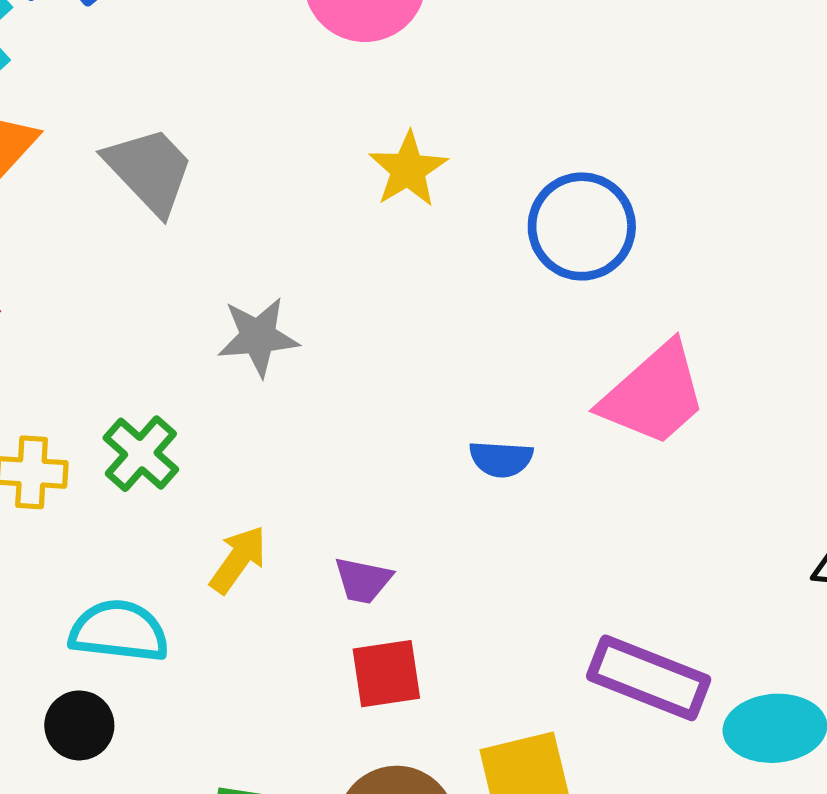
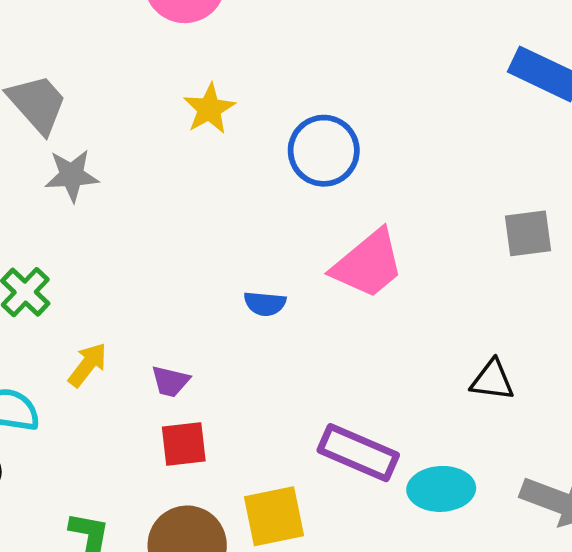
gray star: (258, 337) -> (72, 175), moved

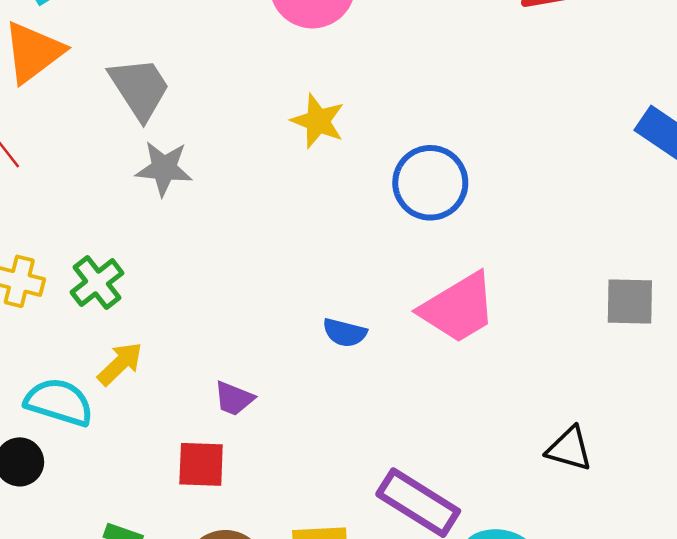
yellow star: (209, 109) -> (318, 121), turned -30
yellow arrow: (88, 365) -> (120, 364), moved
red square: (184, 444) -> (201, 464), moved

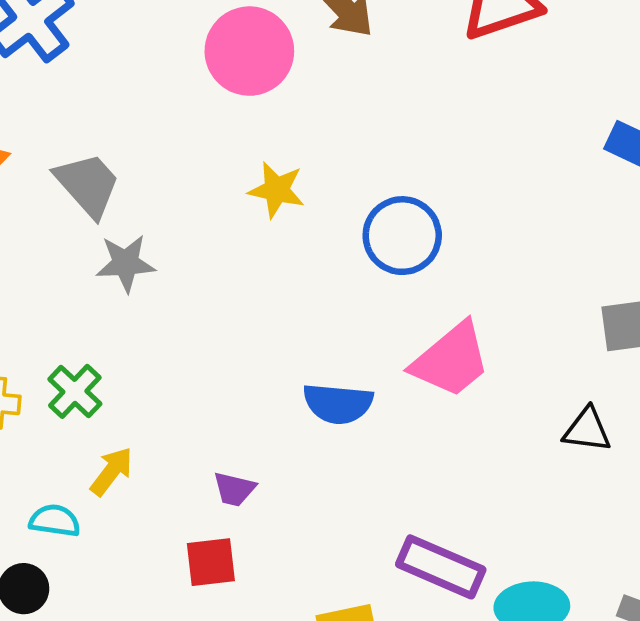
blue semicircle: (345, 333) -> (338, 404), size x1.5
cyan semicircle: (59, 402) -> (55, 521), size x0.7
black triangle: (569, 449) -> (587, 430), moved

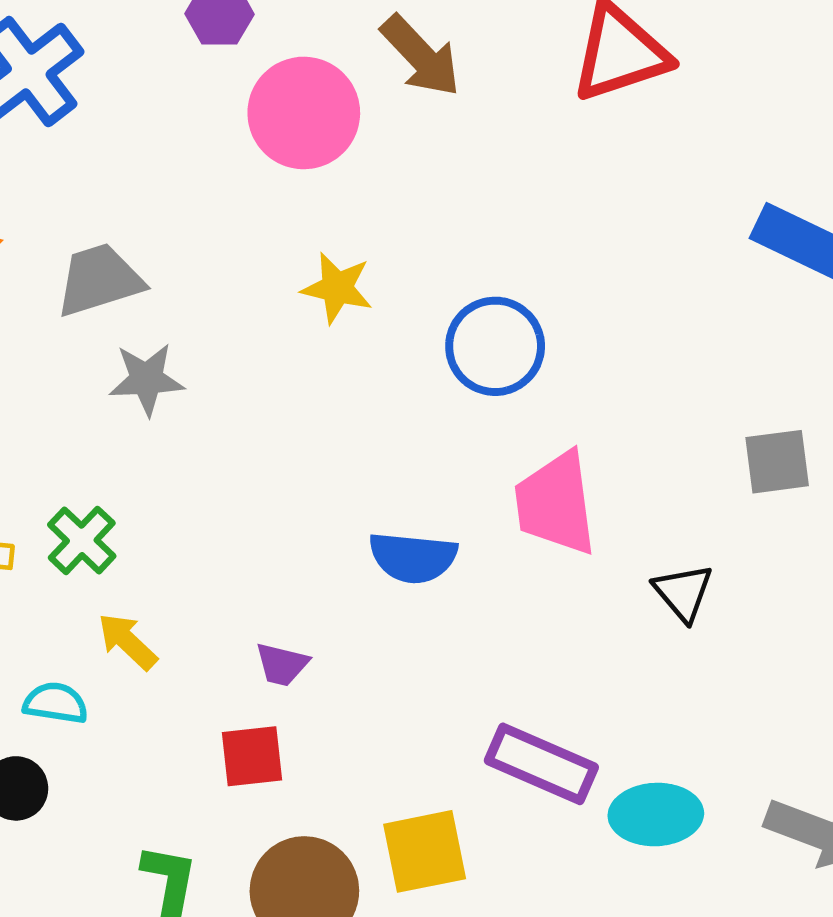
gray trapezoid: (88, 185) -> (99, 280), turned -66
pink trapezoid: (451, 360) -> (556, 503), turned 122
black triangle: (587, 430) -> (683, 593), moved, turned 42
yellow arrow: (112, 471) -> (127, 641), turned -84

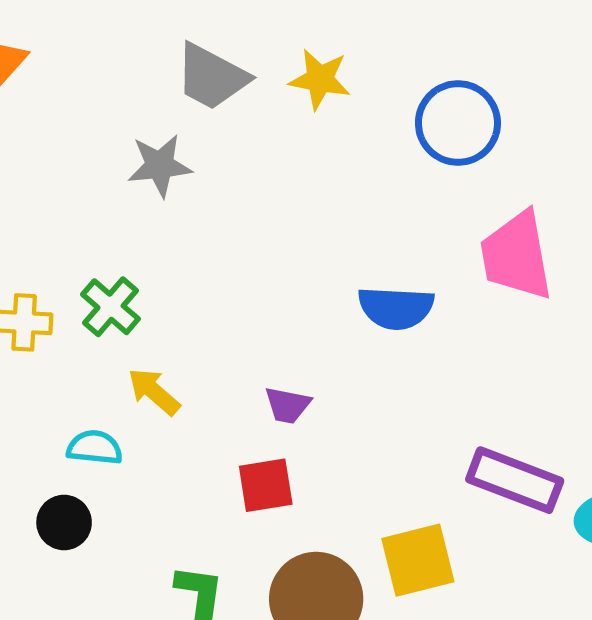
gray trapezoid: (99, 280) -> (212, 77), moved, turned -132

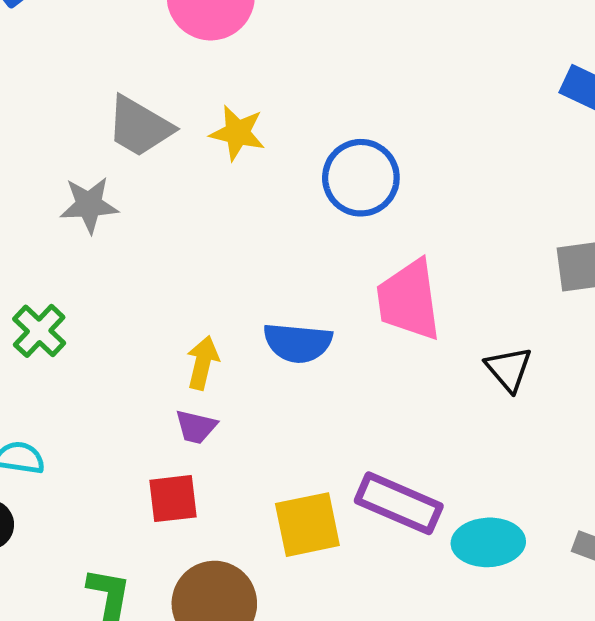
yellow arrow: (154, 392) -> (203, 363), moved, turned 60
yellow square: (418, 560) -> (307, 525), moved

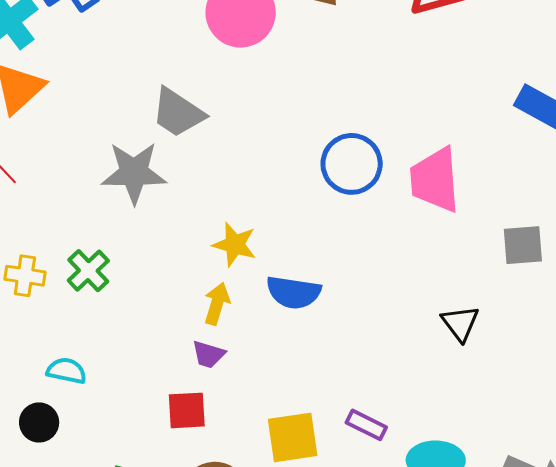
yellow star: (237, 133) -> (235, 245), moved
gray star: (89, 205) -> (134, 173), size x1.4
pink trapezoid: (409, 300) -> (435, 180), moved
purple rectangle: (399, 503) -> (366, 425), size x0.6

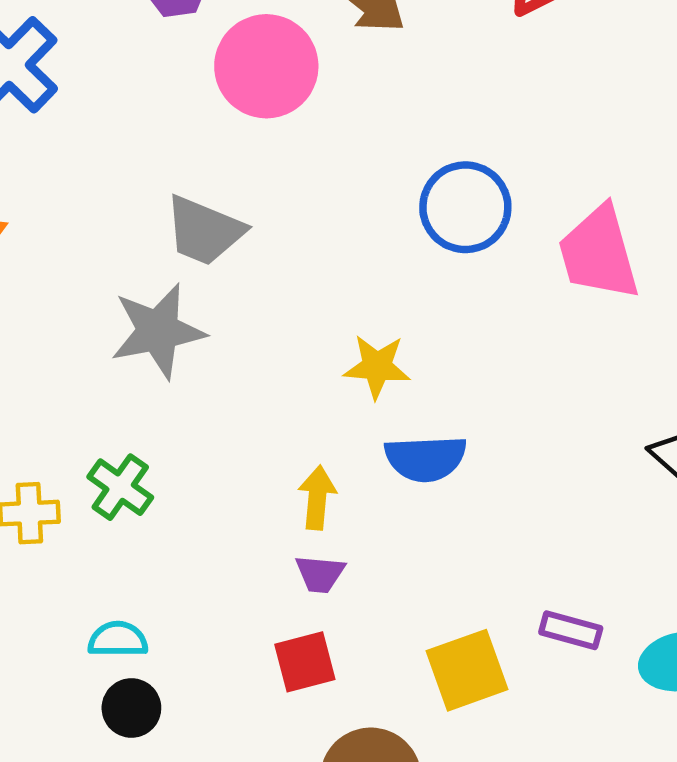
blue circle: (352, 164) -> (465, 207), moved
yellow star: (235, 245) -> (377, 367), moved
black circle: (39, 422) -> (131, 708), moved

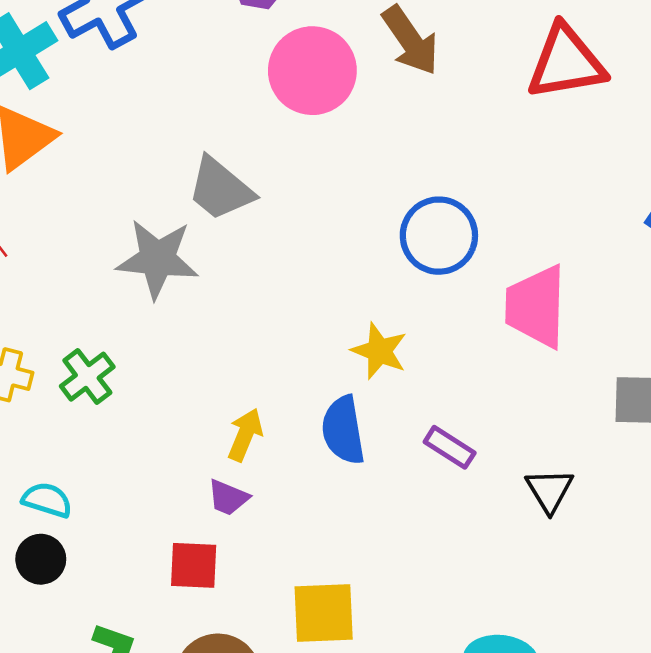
yellow star: (377, 367) -> (379, 351), moved
blue semicircle: (426, 458) -> (343, 430), turned 66
purple rectangle: (571, 630) -> (450, 447), moved

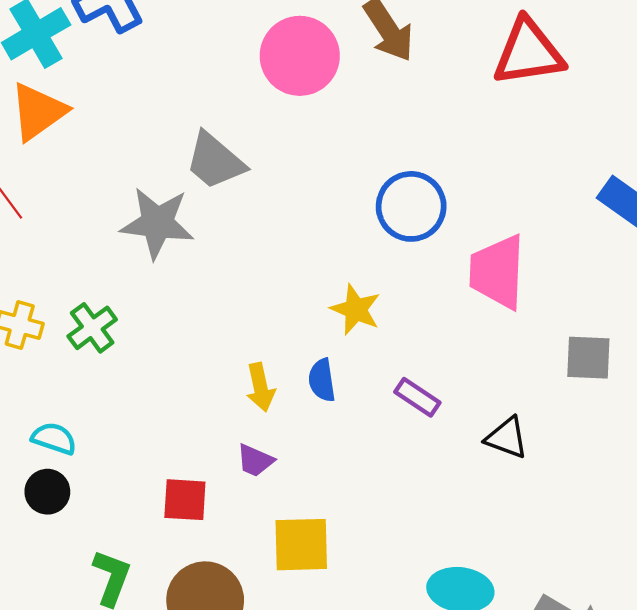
blue semicircle: (343, 430) -> (322, 380), size x0.7
yellow arrow: (245, 435) -> (260, 387), moved, turned 144
black triangle: (549, 490) -> (507, 438), turned -39
purple trapezoid: (228, 498) -> (255, 460), moved

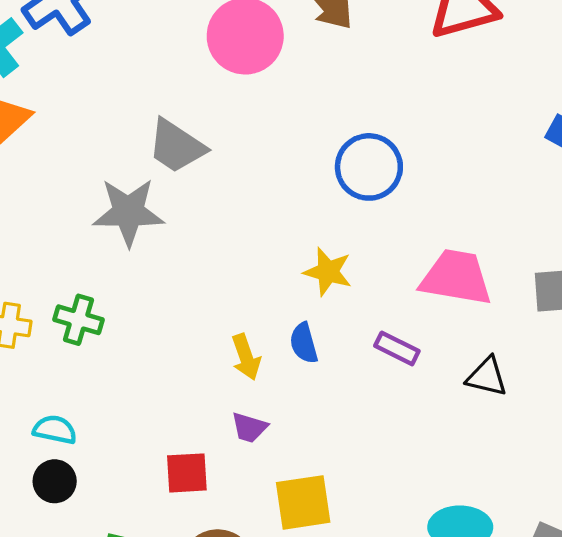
pink trapezoid: (497, 272) -> (456, 278), moved, turned 104
green cross: (92, 328) -> (78, 320), turned -30

